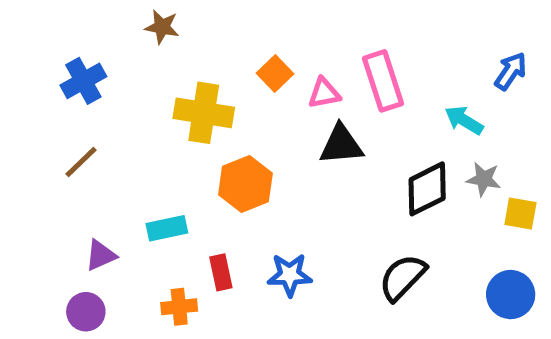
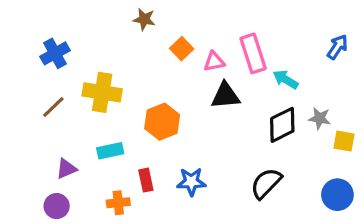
brown star: (162, 27) -> (144, 19), moved
yellow cross: (204, 113) -> (102, 92), moved
cyan arrow: (464, 120) -> (286, 79), moved

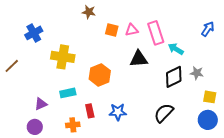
orange square: (182, 49) -> (112, 30), turned -32
pink triangle: (214, 62) -> (132, 30), moved
brown line: (53, 107) -> (12, 66), moved
yellow square: (344, 141) -> (210, 97), moved

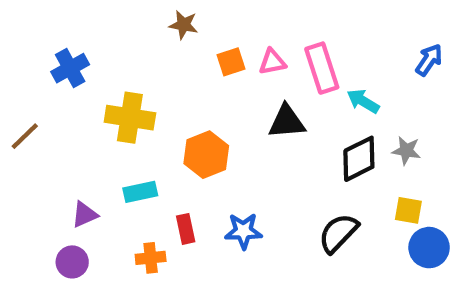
orange square: (112, 30) -> (231, 62), turned -32
yellow square: (210, 97) -> (408, 210), moved

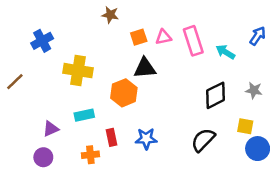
cyan arrow: (363, 101) -> (225, 52), moved
black triangle: (287, 122) -> (145, 68), moved
gray star: (406, 151) -> (254, 90), moved

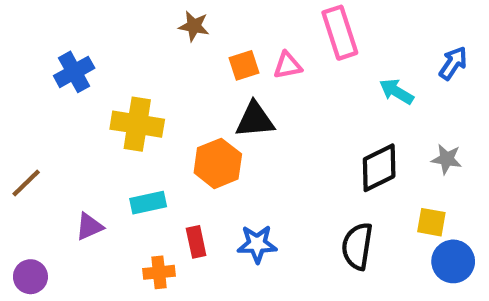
pink rectangle: (193, 41) -> (340, 33), moved
brown line: (15, 82) -> (26, 183), moved
black semicircle: (203, 140) -> (357, 246), turned -35
purple circle: (43, 157) -> (30, 277), moved

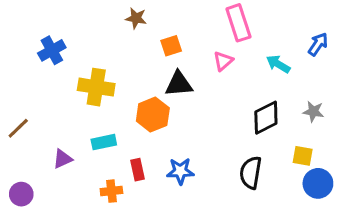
pink triangle: (288, 65) -> (223, 61), moved, turned -30

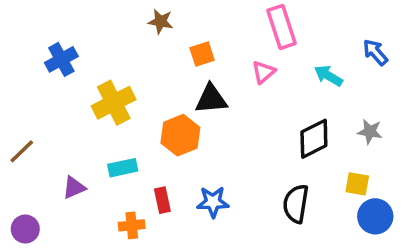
blue arrow: (318, 44) -> (375, 52), turned -75
yellow cross: (96, 87) -> (114, 103), turned -36

